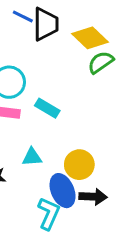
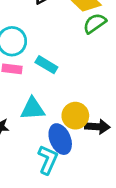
cyan triangle: (32, 157) -> (33, 109), size x1.4
black arrow: (93, 197) -> (97, 127), moved

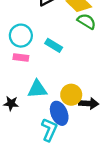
green semicircle: (95, 23) -> (87, 21), turned 66
cyan rectangle: (46, 65) -> (54, 45), moved

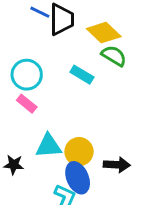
cyan rectangle: (54, 45) -> (82, 75), moved
pink rectangle: (21, 57) -> (27, 104), turned 32
yellow circle: (71, 95) -> (79, 152), moved

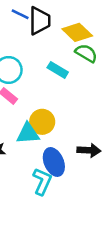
yellow circle: (79, 152) -> (42, 122), moved

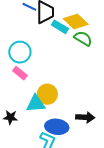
cyan rectangle: (58, 70) -> (60, 27), moved
blue ellipse: (54, 162) -> (57, 127), turned -60

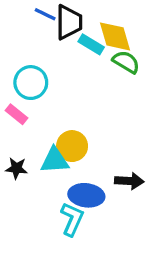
yellow diamond: (76, 22) -> (115, 36), turned 30
pink rectangle: (20, 73) -> (16, 114), moved
black star: (10, 117) -> (16, 168), moved

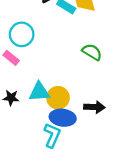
green semicircle: (126, 62) -> (92, 52), moved
yellow circle: (72, 146) -> (58, 98), moved

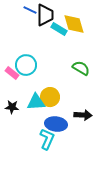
cyan circle: (22, 34) -> (26, 65), moved
yellow circle: (58, 98) -> (50, 97), moved

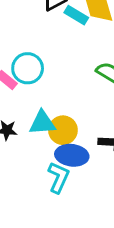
yellow circle: (50, 97) -> (63, 130), moved

